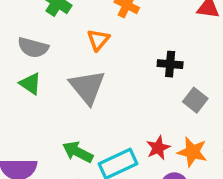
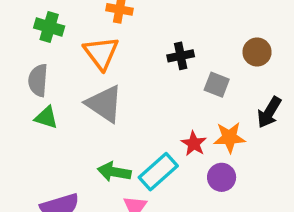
orange triangle: (98, 40) -> (101, 53), size x1.5
gray semicircle: (33, 47) -> (38, 80), turned 96

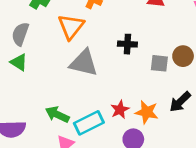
gray square: (217, 85) -> (159, 63), moved, turned -30
gray triangle: (104, 104) -> (84, 63), moved, turned -36

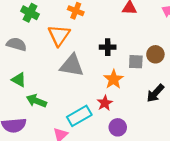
gray semicircle: (20, 34) -> (16, 44), turned 90
green triangle: (19, 62) -> (19, 80), moved
orange star: (147, 112) -> (114, 79), moved, turned 30
green arrow: (57, 114) -> (36, 101), moved

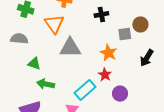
black cross: (108, 47) -> (101, 14), moved
green triangle: (19, 80) -> (34, 64), moved

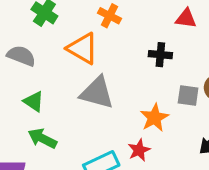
orange triangle: (54, 24) -> (83, 48), turned -40

